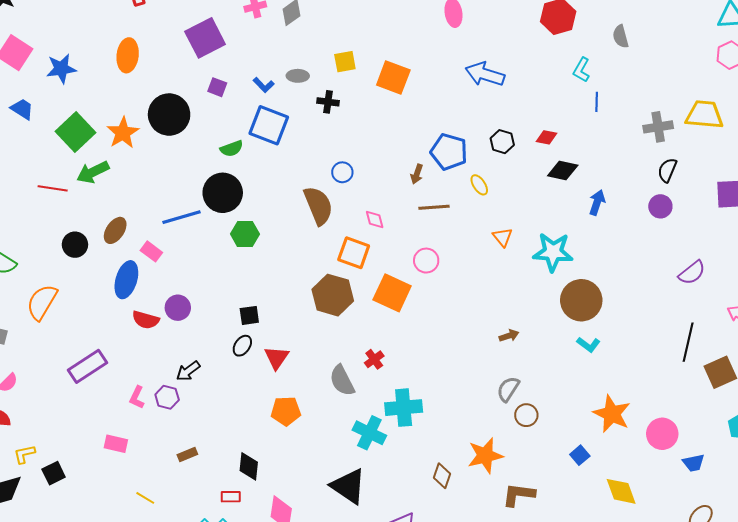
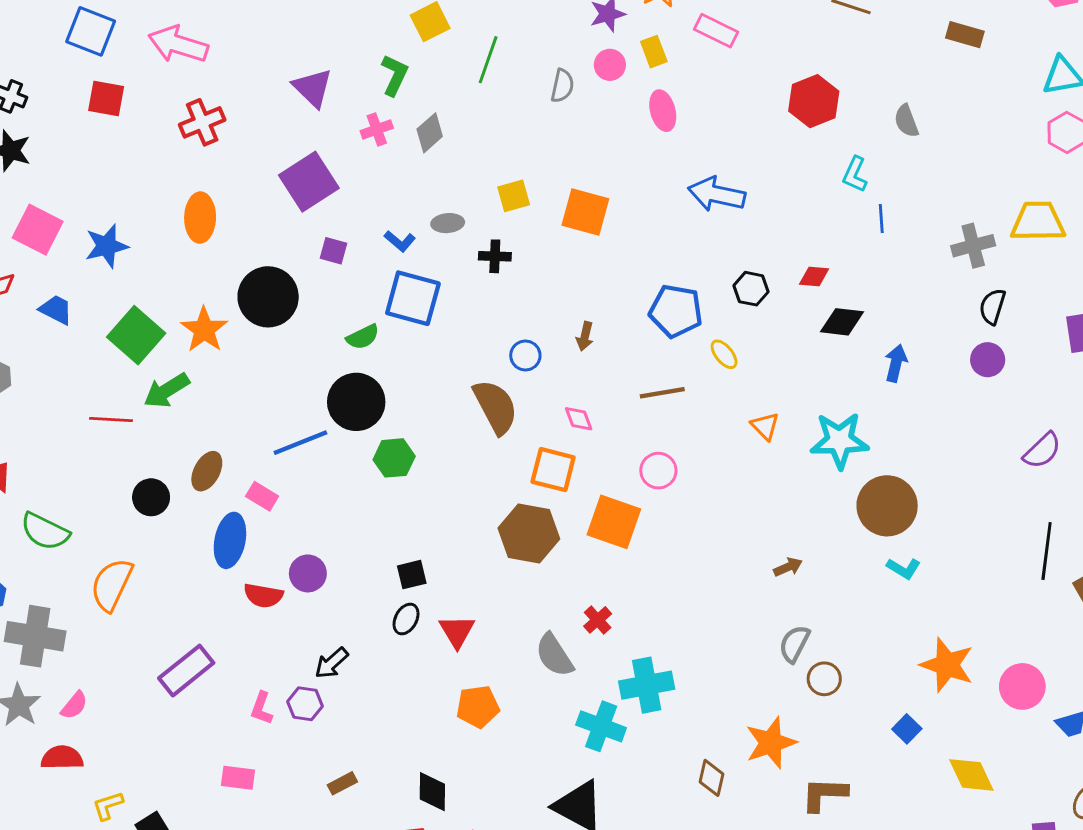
brown arrow: (417, 174) -> (585, 336), moved

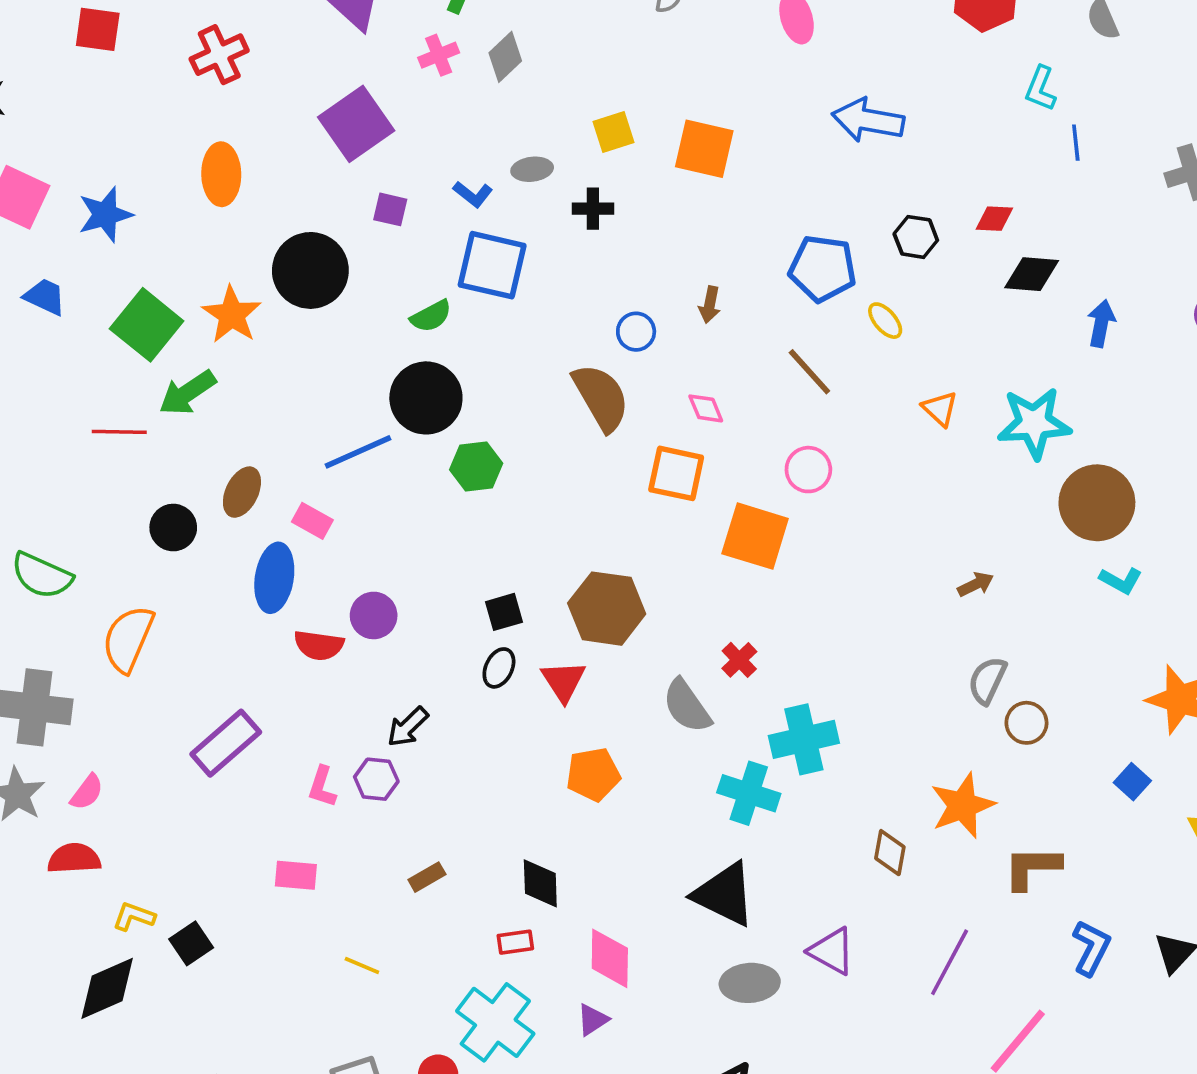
brown line: (662, 393) -> (809, 372), turned 60
brown hexagon: (529, 533) -> (607, 609), moved
yellow L-shape: (108, 806) -> (134, 916), turned 40

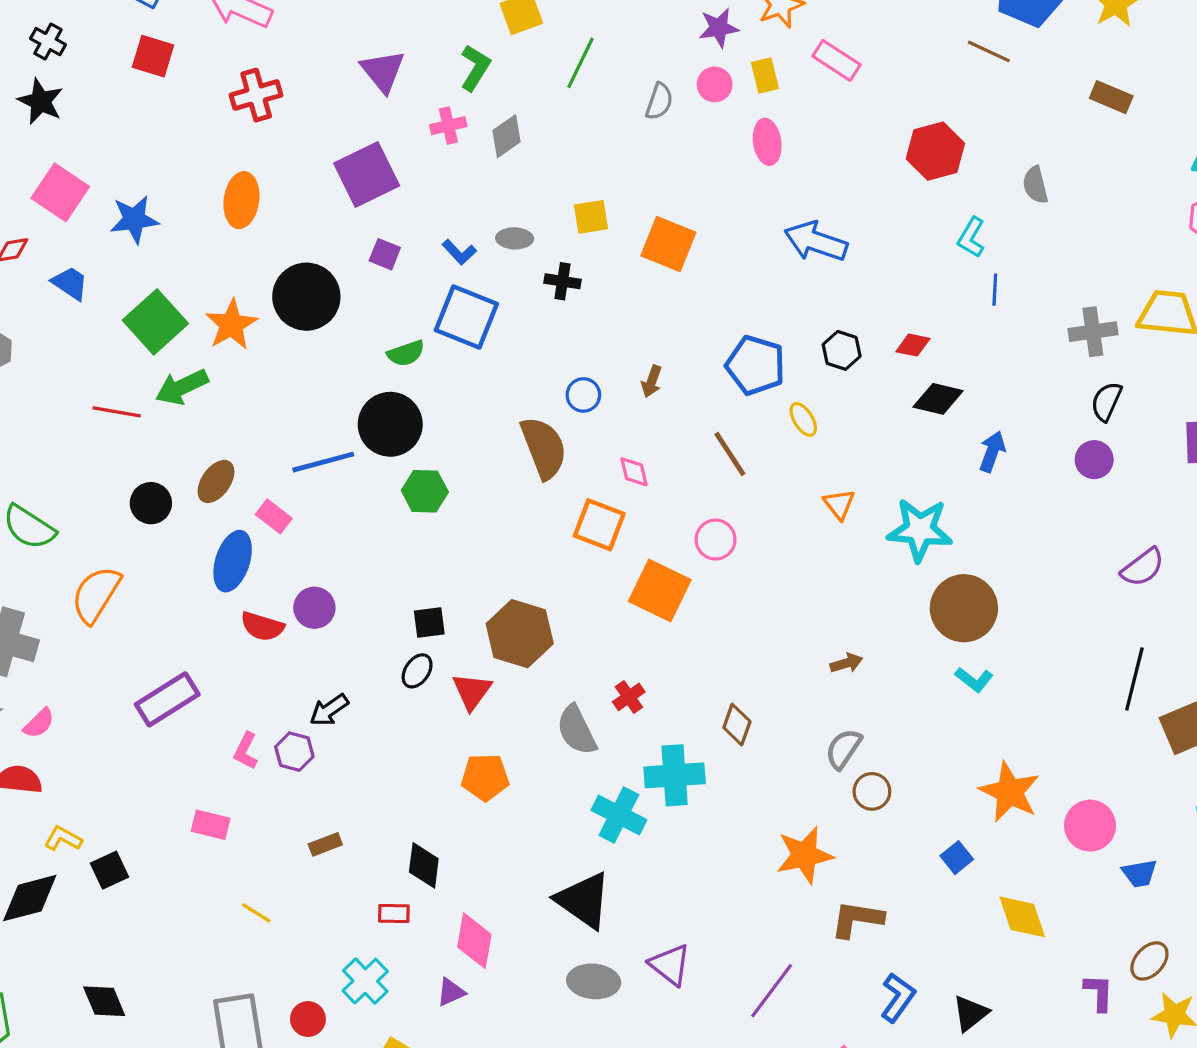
brown diamond: (890, 853) -> (737, 725), moved
cyan cross: (495, 1022) -> (365, 981), size x0.7

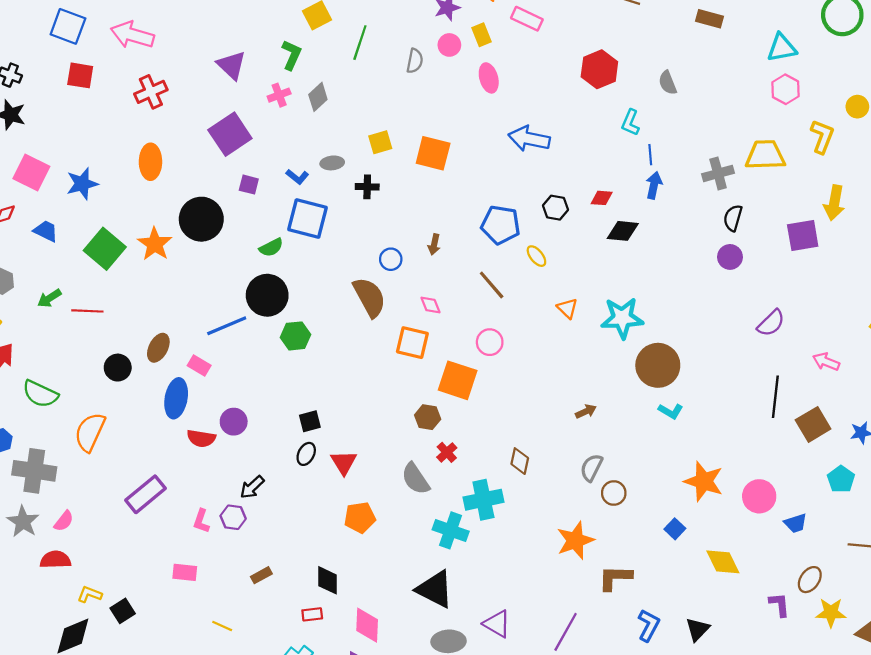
green arrow: (182, 387) -> (49, 298), moved, size x0.7
blue arrow: (992, 452) -> (654, 185), moved
brown hexagon: (520, 634) -> (428, 417), moved, size x0.6

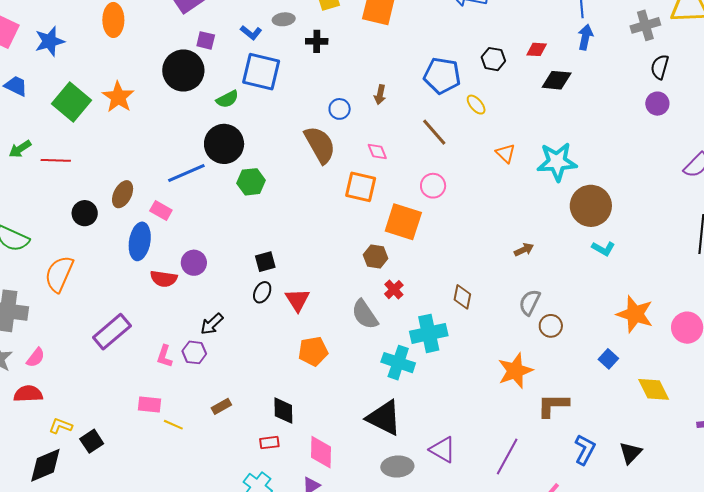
black circle: (201, 219) -> (183, 70), moved
yellow line: (222, 626) -> (173, 425), moved

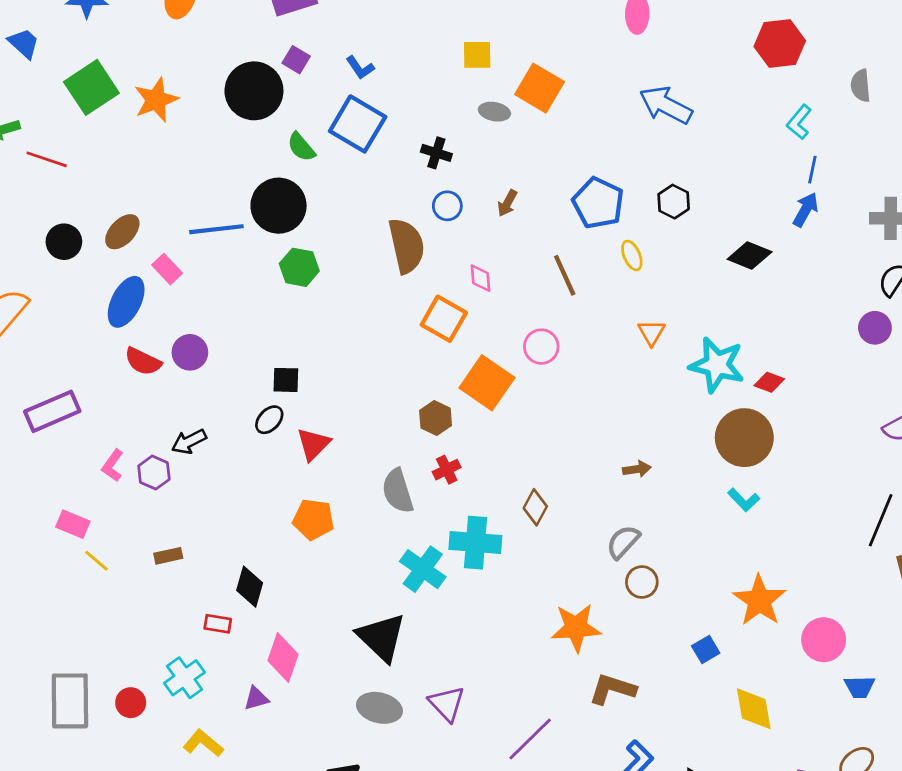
gray ellipse: (284, 19) -> (494, 112), moved
black cross: (317, 41) -> (436, 153), moved
red diamond: (537, 49) -> (769, 382), moved
green semicircle: (227, 99) -> (301, 147), turned 60

